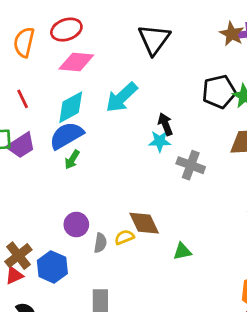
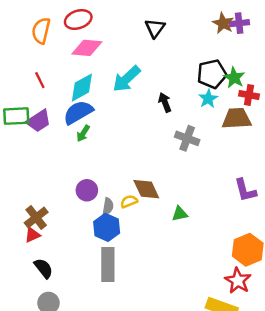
black triangle: (154, 39) -> (155, 28), size x0.7
cyan star: (160, 141) -> (208, 99), moved, turned -30
blue hexagon: (52, 267) -> (107, 227), moved

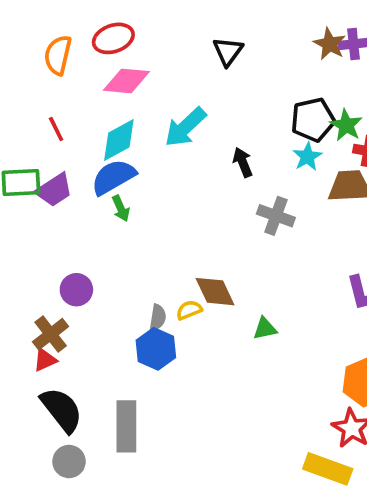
green arrow: (83, 133) -> (121, 208), turned -56
purple circle: (87, 190) -> (76, 290), moved
gray rectangle: (108, 265) -> (126, 426), moved
black semicircle: (44, 268) -> (62, 410), size x1.5

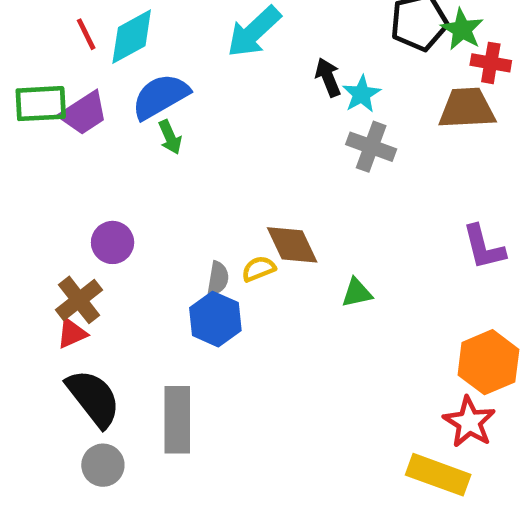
cyan diamond: (119, 140) -> (132, 37), moved
cyan star: (307, 157) -> (362, 94), moved

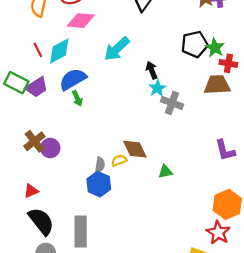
cyan star: (362, 94) -> (157, 88), moved
green rectangle: (41, 104) -> (16, 83), turned 30
brown cross: (79, 300) -> (34, 141), moved

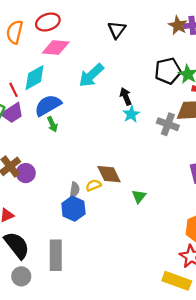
red line: (38, 50) -> (13, 90), moved
gray cross: (172, 103) -> (168, 124), moved
green triangle: (165, 172) -> (139, 196), turned -40

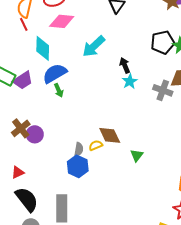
cyan diamond: (35, 78) -> (43, 48), turned -60
red line: (13, 90) -> (24, 24), moved

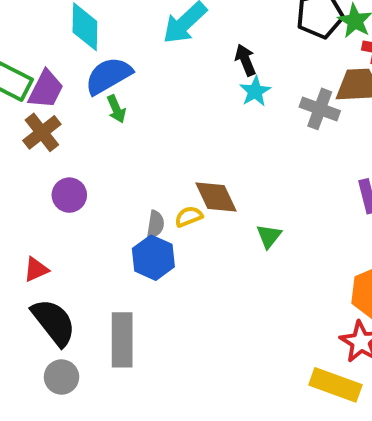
purple trapezoid: (23, 80) -> (46, 89), turned -30
brown cross: (21, 128) -> (42, 132), moved

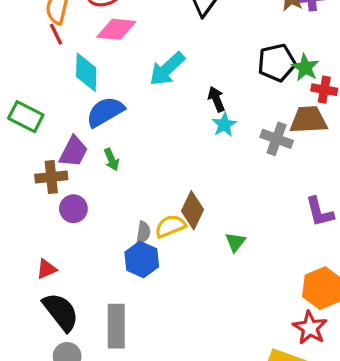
purple trapezoid: (46, 89) -> (73, 152), moved
green arrow: (116, 109) -> (112, 160), moved
brown cross: (42, 132) -> (51, 177), moved, turned 32
brown diamond: (216, 197) -> (192, 210), turned 51
yellow semicircle: (189, 217) -> (170, 226), size x1.4

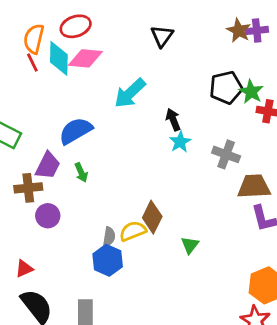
cyan diamond: (86, 72) -> (59, 58), moved
brown trapezoid: (308, 120) -> (254, 186), moved

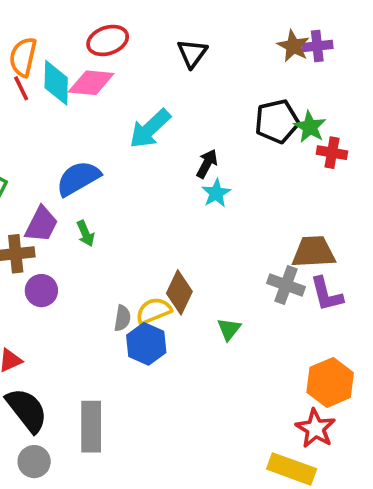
red ellipse: (76, 26) -> (108, 40), moved
black arrow: (173, 120) -> (207, 164), turned 50
gray cross: (226, 154) -> (286, 285), moved
blue hexagon: (108, 260) -> (146, 344), moved

